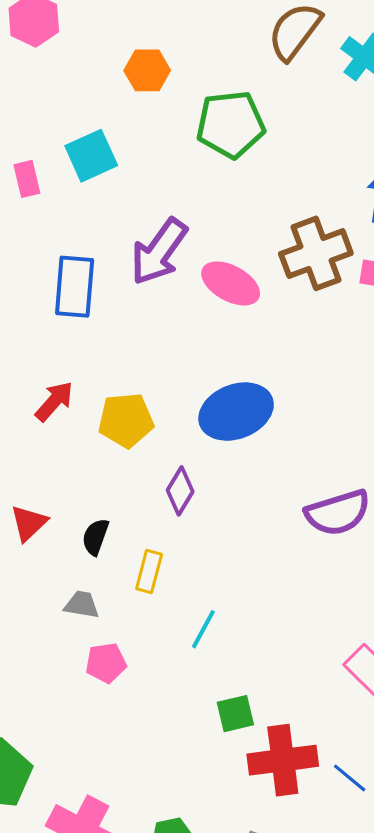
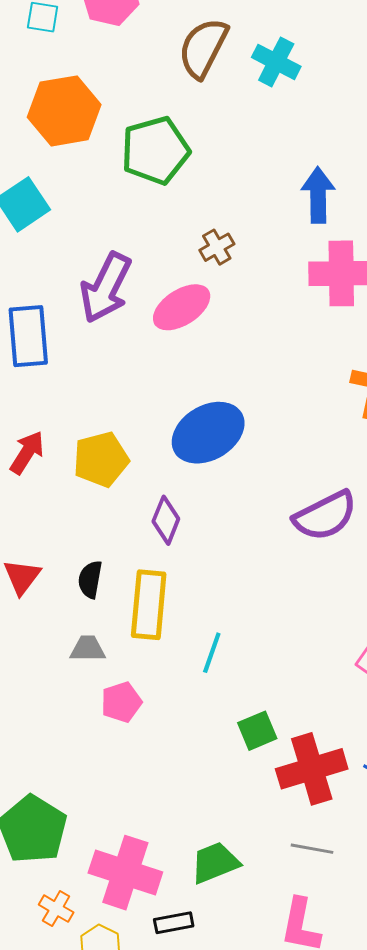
orange hexagon: (147, 70) -> (64, 111), size x1.6
brown cross: (316, 253) -> (217, 247), moved, size x0.5
pink ellipse: (231, 283) -> (182, 307), turned -52
yellow rectangle: (149, 571) -> (149, 605), size x1.6

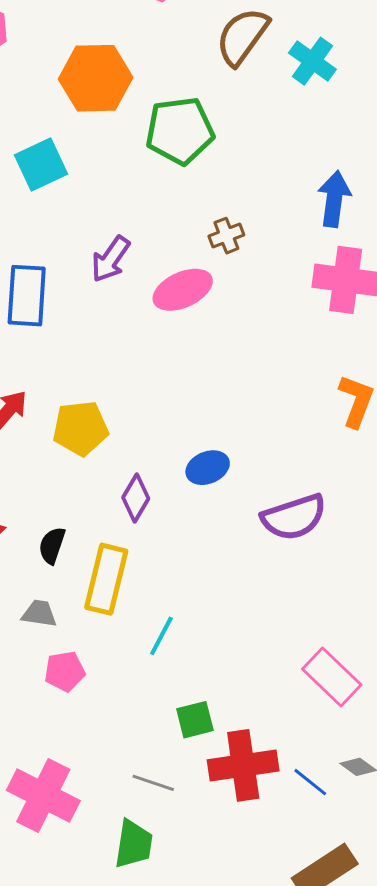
purple arrow: (106, 288) -> (111, 259), size x0.7
blue ellipse: (208, 433) -> (208, 468), moved, size x0.6
gray line: (312, 849) -> (153, 783), moved
green trapezoid: (215, 863) -> (134, 844), turned 112
pink cross: (125, 873) -> (43, 795), moved

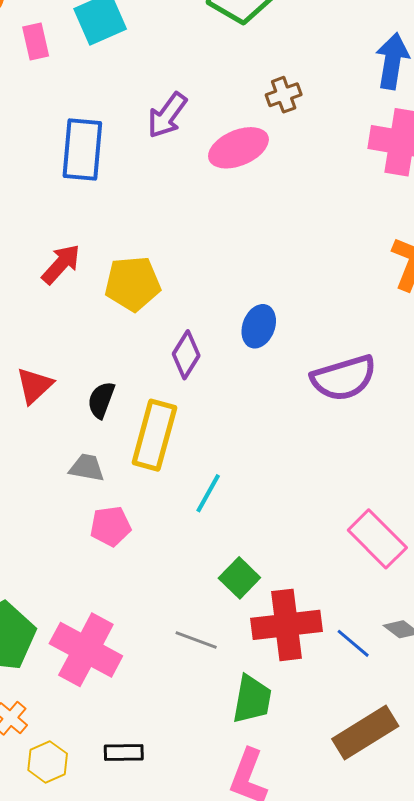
blue ellipse: (208, 468) -> (259, 326), turned -48
green square: (195, 720) -> (239, 578), turned -33
green trapezoid: (134, 844) -> (252, 699), moved

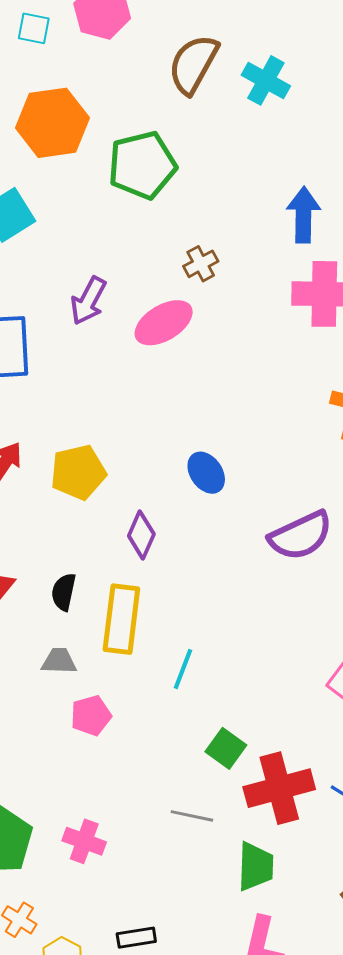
blue ellipse: (259, 326) -> (206, 473), moved, turned -48
pink cross: (86, 650) -> (84, 841), size x0.6

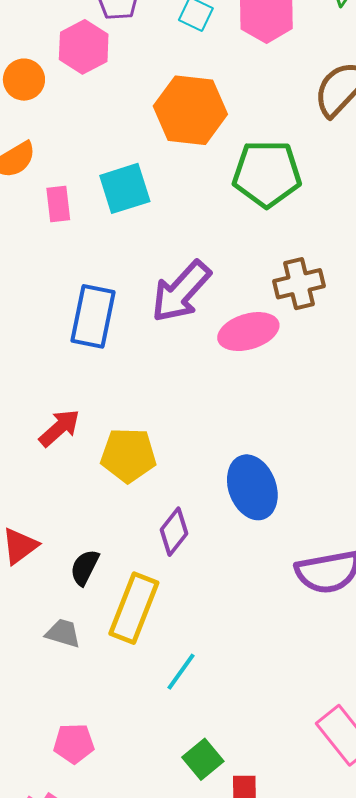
brown cross: (201, 264) -> (299, 284), size x1.4
purple arrow: (88, 301) -> (181, 292), size x1.4
blue ellipse: (206, 473) -> (252, 487), size x1.5
pink pentagon: (91, 716) -> (74, 743), moved

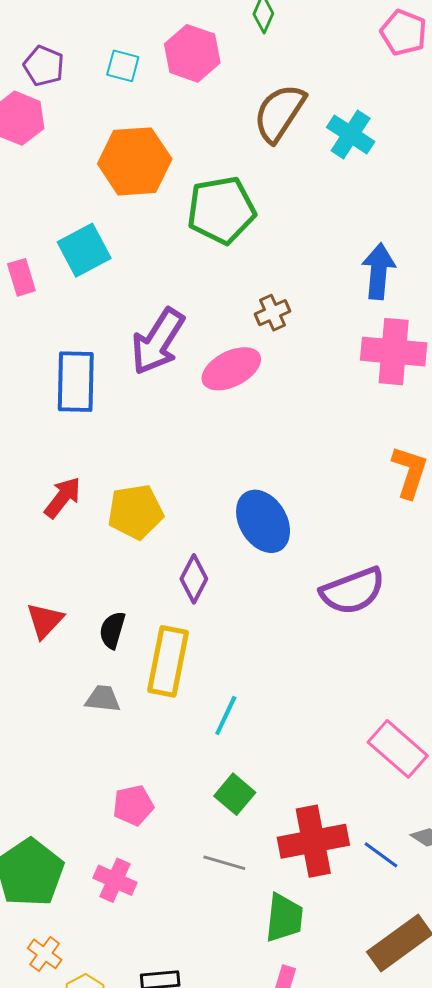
brown cross: (299, 284) -> (272, 313), size x0.7
green square: (203, 759) -> (235, 794), moved

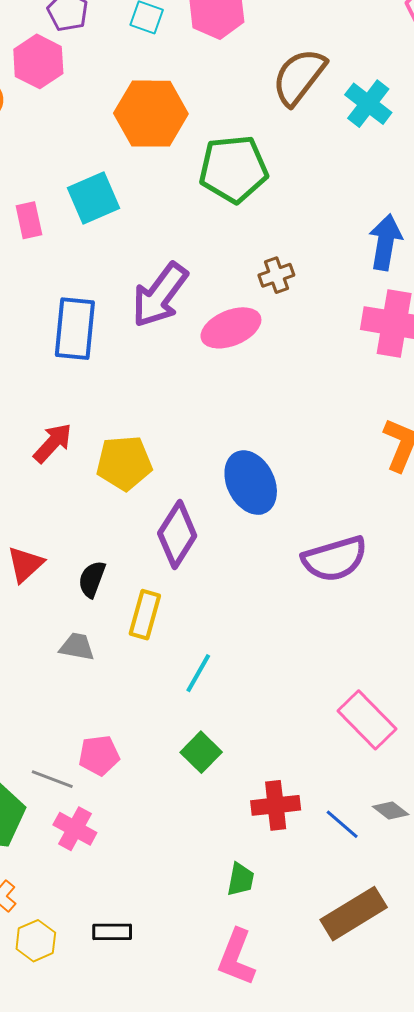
purple diamond: (194, 579) -> (177, 534), size x1.4
yellow rectangle: (168, 661) -> (145, 615), size x0.7
red cross: (313, 841) -> (276, 805), size x0.7
gray line: (224, 863) -> (52, 779), moved
green trapezoid: (284, 918) -> (241, 879), size x0.7

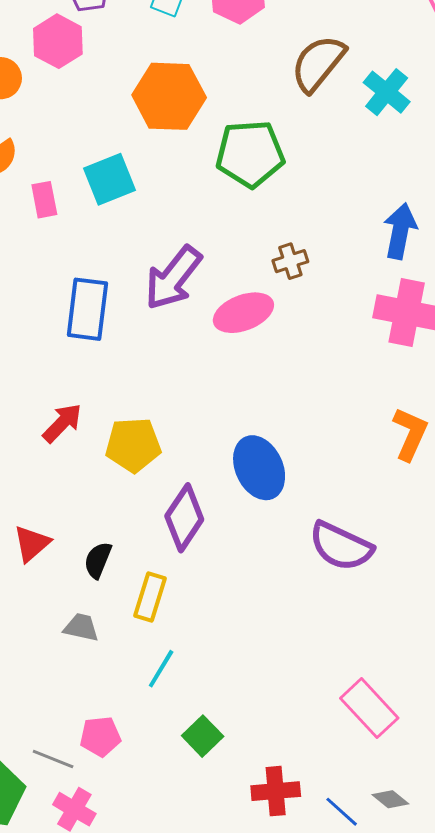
purple semicircle: (335, 559) -> (341, 546), turned 40
cyan line: (198, 673) -> (161, 669), moved

